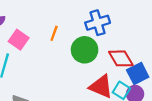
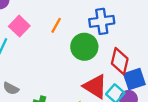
red diamond: (121, 58) -> (120, 61), turned 35

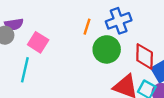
orange line: (56, 25) -> (87, 27), moved

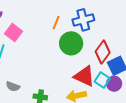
red diamond: (145, 56) -> (103, 52), turned 30

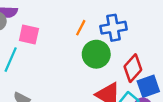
pink square: (14, 32) -> (29, 34), turned -30

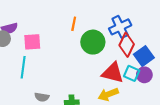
blue cross: (113, 28) -> (120, 27), moved

